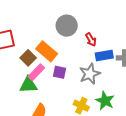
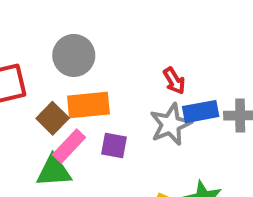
gray circle: (67, 26) -> (74, 55), moved
orange rectangle: (47, 51) -> (88, 105), turned -45
gray star: (90, 74) -> (171, 124), moved

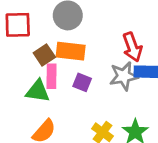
red arrow: (174, 81) -> (132, 47), size x1.5
pink rectangle: (69, 146) -> (51, 76), turned -55

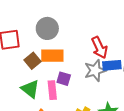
pink rectangle: (51, 76) -> (52, 90), moved
green triangle: (38, 91) -> (30, 89), turned 36

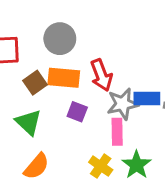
red arrow: (99, 48) -> (101, 75), moved
pink rectangle: (52, 90) -> (117, 132), moved

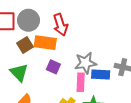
gray circle: (60, 39) -> (28, 20), moved
red arrow: (101, 75) -> (60, 25), moved
blue rectangle: (147, 99) -> (101, 75), moved

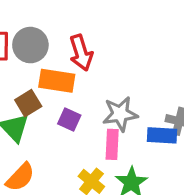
brown square: (25, 45) -> (28, 103), moved
blue rectangle: (101, 75) -> (162, 135), moved

